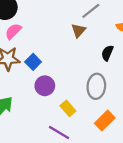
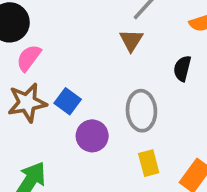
gray ellipse: (96, 86) -> (141, 111), moved
yellow rectangle: (68, 108) -> (149, 163), moved, turned 35

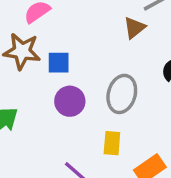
blue square: (68, 101) -> (59, 63), turned 35

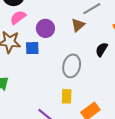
purple circle: (70, 101) -> (45, 28), moved

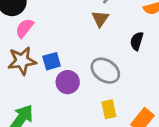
purple circle: (45, 28) -> (68, 82), moved
gray ellipse: (72, 66) -> (105, 71), turned -55

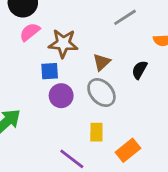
brown triangle: (100, 19) -> (102, 62), moved
brown star: (22, 61) -> (63, 43), moved

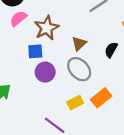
brown star: (63, 43) -> (47, 28), turned -30
yellow rectangle: (96, 132) -> (75, 103), turned 63
orange rectangle: (128, 150) -> (101, 98), moved

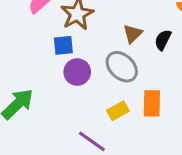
brown triangle: (79, 44) -> (133, 34), moved
orange rectangle: (101, 98) -> (152, 103), turned -48

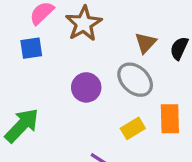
blue square: (63, 45) -> (31, 48), moved

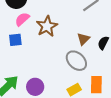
purple circle: (86, 87) -> (35, 87), moved

